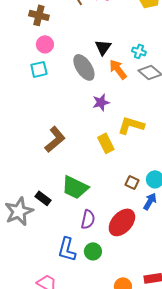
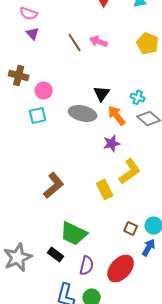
brown cross: (39, 15) -> (19, 75), moved
gray ellipse: (84, 67) -> (83, 113), turned -44
purple star: (101, 102) -> (112, 143), moved
yellow L-shape: (131, 125) -> (130, 171), turned 128
black rectangle: (43, 198) -> (56, 254), moved

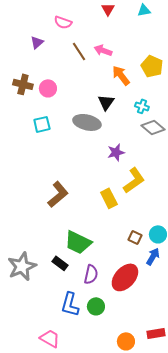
pink semicircle: (29, 13) -> (63, 22), moved
purple triangle: (33, 33) -> (37, 42), turned 32
yellow pentagon: (148, 43) -> (152, 66), moved
pink circle: (44, 90) -> (48, 88), moved
orange arrow: (117, 115) -> (121, 75), moved

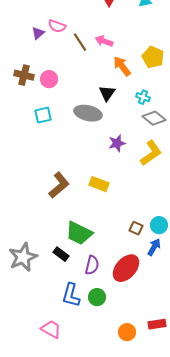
pink semicircle: (63, 22) -> (57, 26), moved
yellow L-shape: (134, 180) -> (151, 153), moved
yellow rectangle: (109, 198) -> (99, 184), moved, turned -42

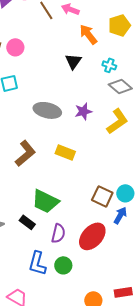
yellow pentagon: (153, 57) -> (119, 25), turned 30
gray ellipse: (88, 113) -> (47, 110), moved
brown square: (136, 228) -> (102, 196), size x1.5

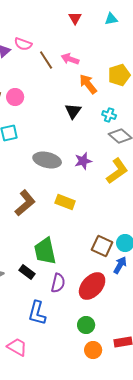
green trapezoid: (45, 201) -> (45, 251), turned 52
green circle: (63, 265) -> (86, 325), moved

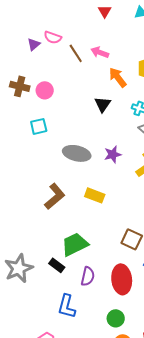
green trapezoid: (45, 251) -> (75, 244), turned 76
red ellipse: (92, 286) -> (122, 279), turned -48

